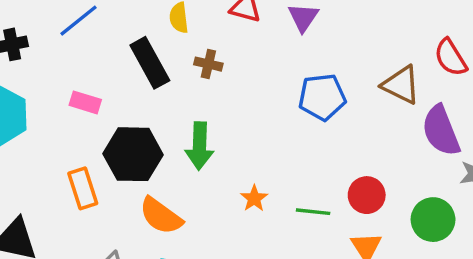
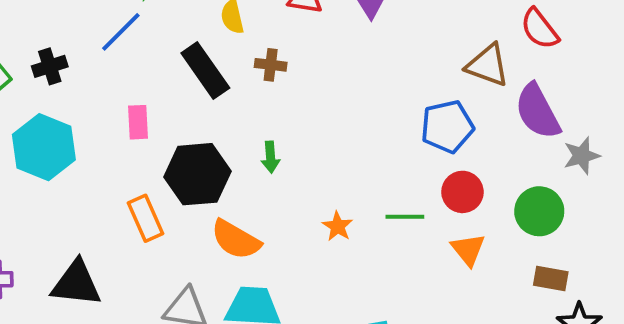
blue pentagon: (322, 97) -> (447, 127), moved
pink rectangle: (85, 102) -> (138, 122), turned 76
green arrow: (199, 146) -> (270, 157), size x0.6
orange star: (254, 198) -> (338, 226), moved

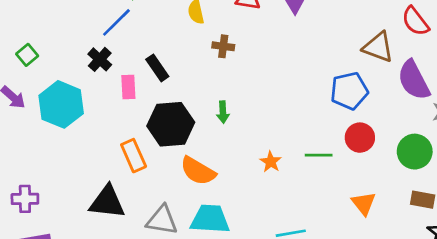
black cross: (50, 66) -> (100, 59), moved, turned -30
black rectangle: (205, 70) -> (157, 68), moved, size x0.7
orange triangle: (468, 250) -> (364, 203), moved
black triangle: (76, 283) -> (107, 202), moved

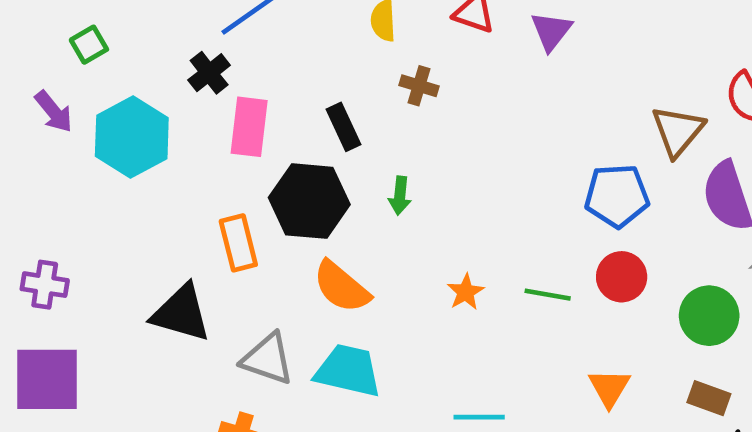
brown triangle: (378, 47) -> (678, 131), turned 40
black rectangle: (157, 68) -> (343, 127), moved
pink rectangle: (128, 87) -> (249, 127), size x1.4

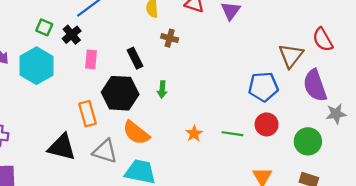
green square: (89, 45) -> (44, 27), moved, turned -35
pink rectangle: (249, 127) -> (91, 59), size x0.7
gray triangle: (268, 359) -> (105, 151), moved

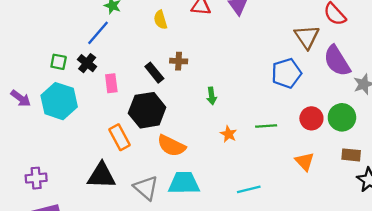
brown cross: (170, 38) -> (179, 61), moved
green arrow: (162, 89) -> (212, 96), moved
red circle: (267, 124) -> (311, 118), moved
gray triangle: (105, 151) -> (146, 188), moved, turned 36

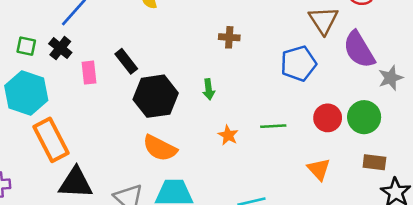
brown cross: (179, 61) -> (229, 37), moved
black rectangle: (154, 73) -> (126, 61), moved
black hexagon: (147, 110) -> (156, 96), moved
orange rectangle: (120, 137) -> (51, 140), moved, size x1.4

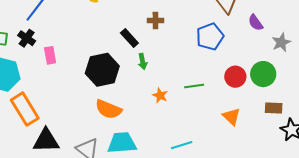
purple semicircle: (359, 50) -> (256, 23), size x0.6
black rectangle: (126, 61) -> (129, 38), moved

